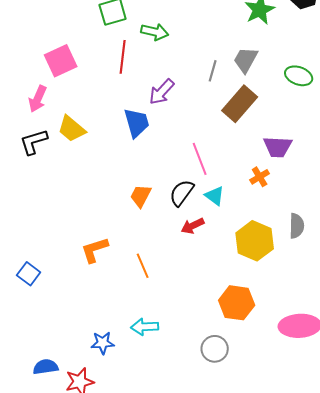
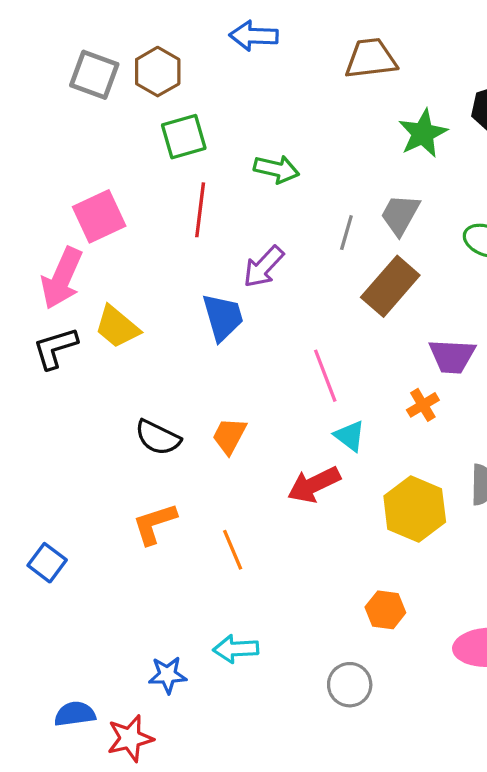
green arrow: (155, 32) -> (276, 169), moved
pink arrow: (38, 99) -> (62, 278), size x1.4
black semicircle: (182, 193) -> (158, 437), moved, turned -100
red arrow: (193, 226) -> (314, 485), size x1.4
orange hexagon: (237, 303) -> (385, 610), size x0.7

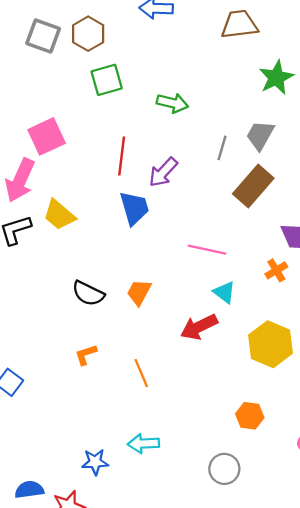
red line: (200, 210) -> (122, 156), moved
pink line: (325, 376) -> (207, 250), turned -57
orange L-shape: (154, 524) -> (86, 355), size x0.7

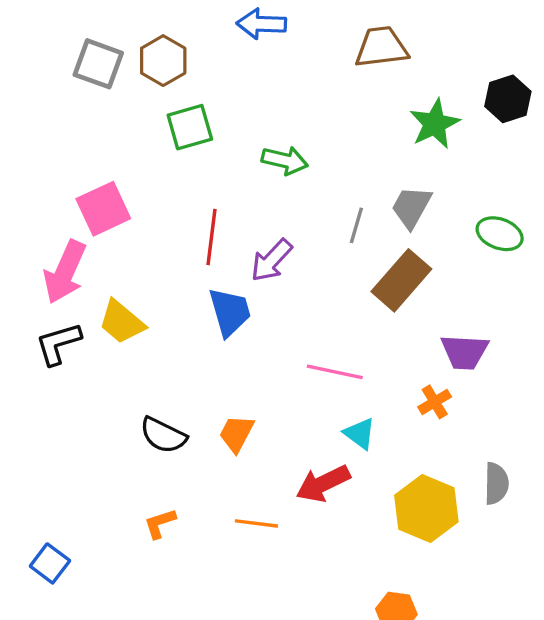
orange line: (141, 373) -> (256, 523), moved, turned -60

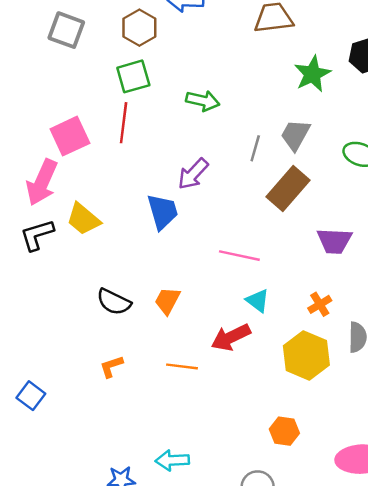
brown hexagon: (163, 61) -> (139, 28), moved
red line: (211, 237) -> (124, 123), moved
orange cross: (435, 402) -> (320, 304), moved

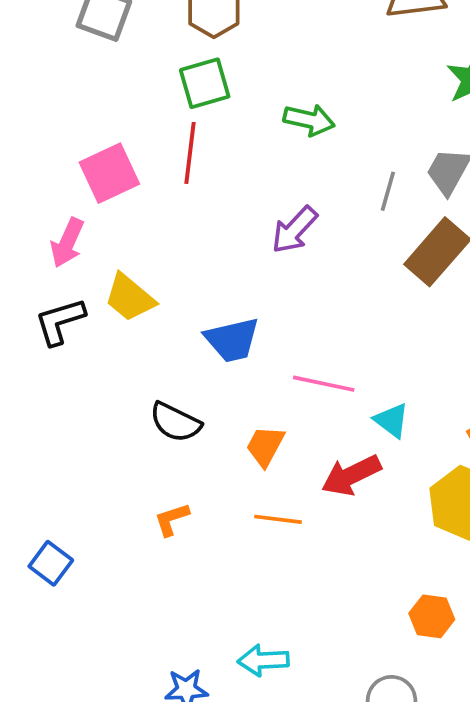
pink arrow: (42, 182) -> (67, 243), size x0.7
blue trapezoid: (163, 212) -> (232, 340), moved, turned 93
pink line: (239, 256) -> (324, 384), moved
orange trapezoid: (167, 301) -> (265, 446), moved

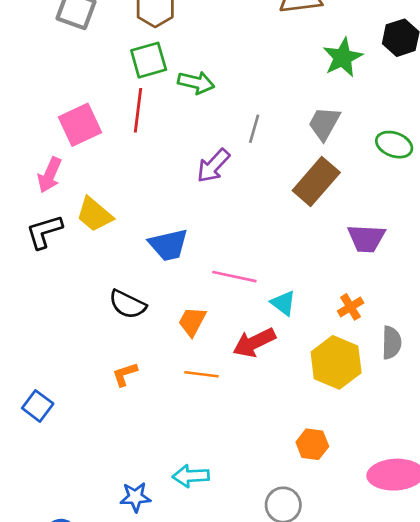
green arrow: (309, 120) -> (196, 83), moved
gray line: (388, 191) -> (254, 129), moved

